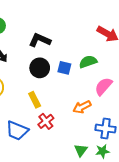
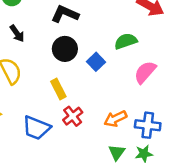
blue square: (64, 68) -> (96, 62), moved, turned 32
orange arrow: (82, 107) -> (115, 119), moved

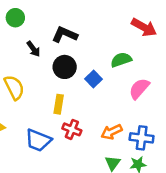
black arrow: (17, 33) -> (33, 49), moved
yellow rectangle: (58, 89) -> (59, 104), turned 36
red cross: (73, 116) -> (72, 129), turned -30

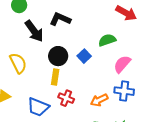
black arrow: (33, 49) -> (34, 31), size x1.6
black circle: (65, 67) -> (58, 56), moved
blue cross: (142, 138) -> (124, 91), moved

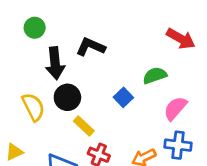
black arrow: (34, 31) -> (55, 63), turned 30
black circle: (58, 56) -> (67, 97), moved
yellow rectangle: (55, 77) -> (84, 126), turned -56

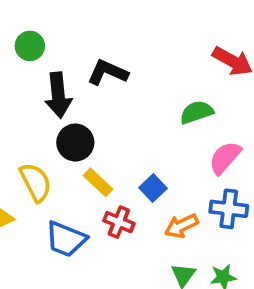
blue square: (123, 97) -> (153, 188), moved
yellow semicircle: (33, 107) -> (36, 182), moved

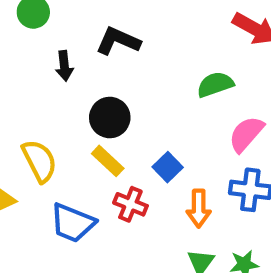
black arrow: (58, 95) -> (64, 66), size x0.6
black circle: (75, 143) -> (110, 118), moved
orange arrow: (181, 226) -> (199, 208), turned -64

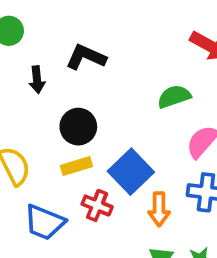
yellow rectangle: (108, 161) -> (76, 166), turned -60
blue square: (168, 167) -> (131, 172), size x1.6

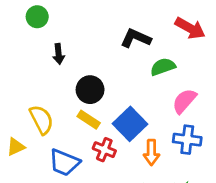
black L-shape: (86, 57) -> (136, 38), moved
yellow rectangle: (76, 166) -> (89, 120), turned 50

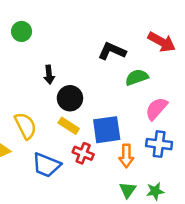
black arrow: (59, 54) -> (49, 75), moved
blue square: (130, 124) -> (107, 130), turned 36

